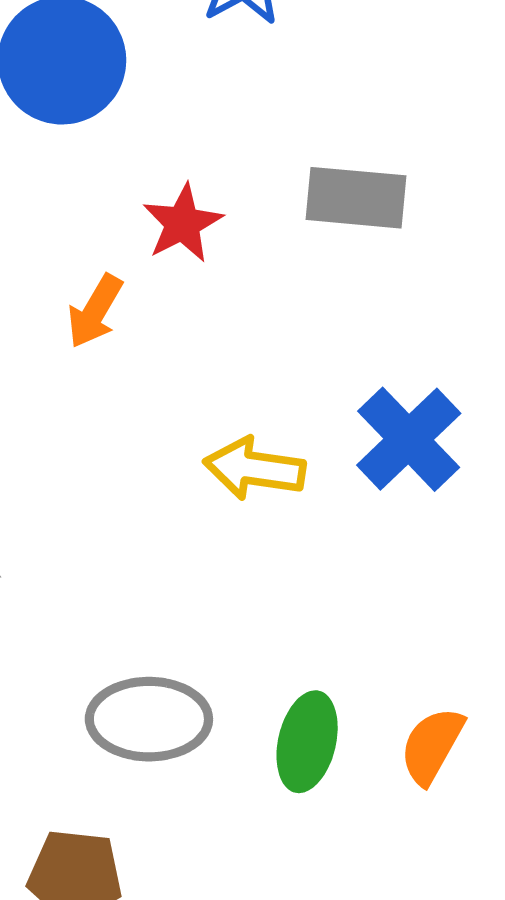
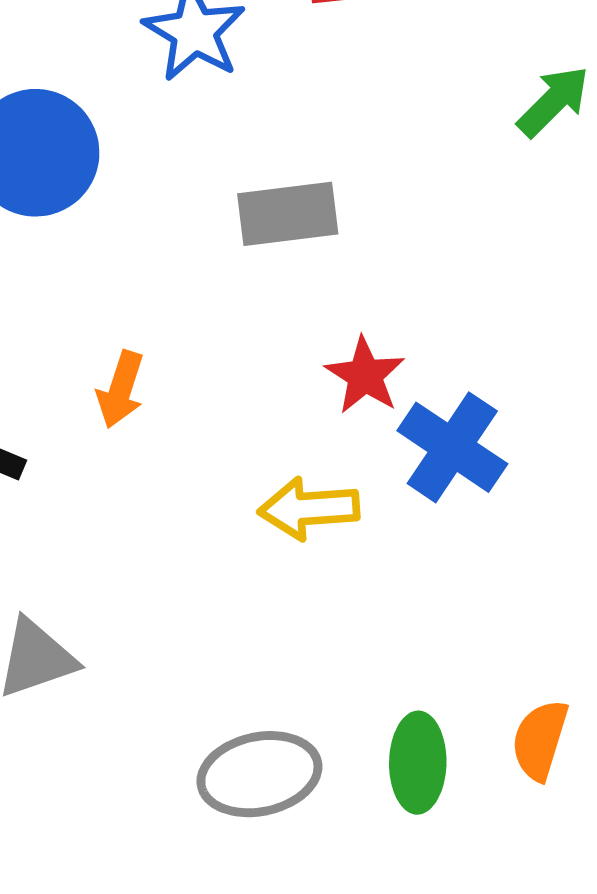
gray rectangle: (356, 198) -> (288, 214), moved
red star: (183, 223) -> (365, 375), moved

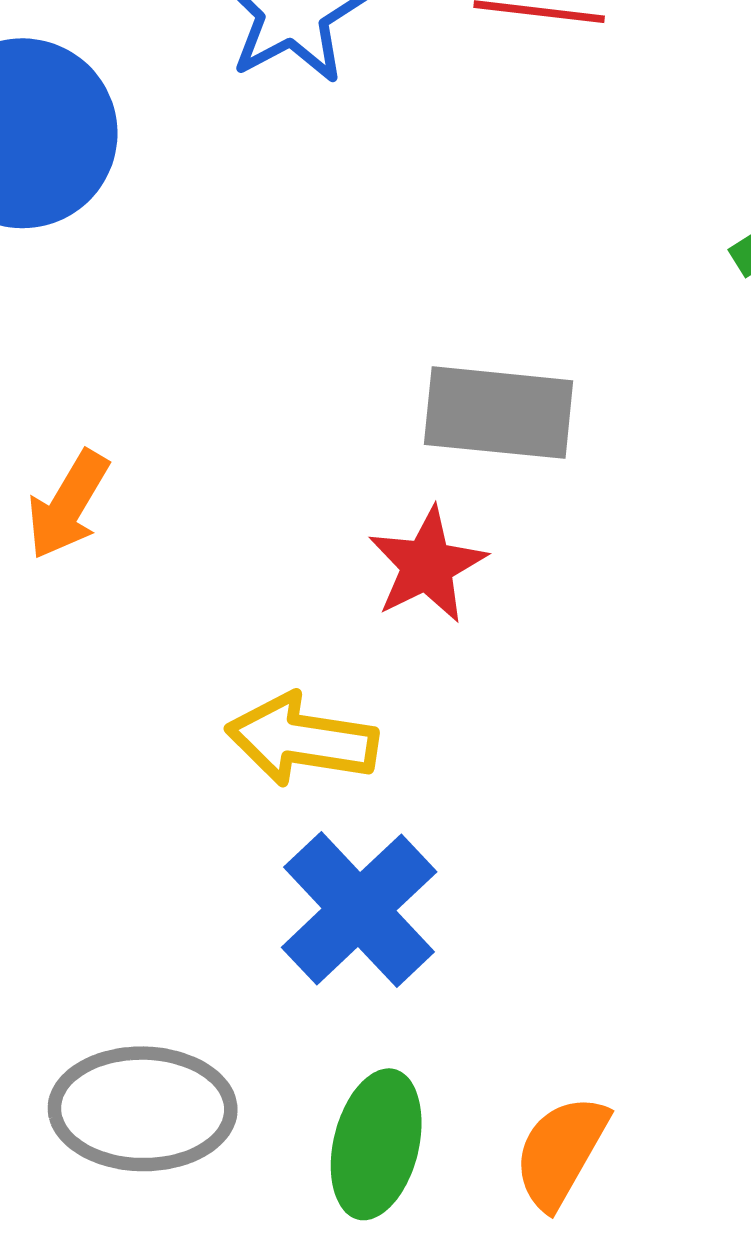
gray rectangle: (288, 214) -> (499, 413), moved
blue cross: (452, 447) -> (359, 910), moved

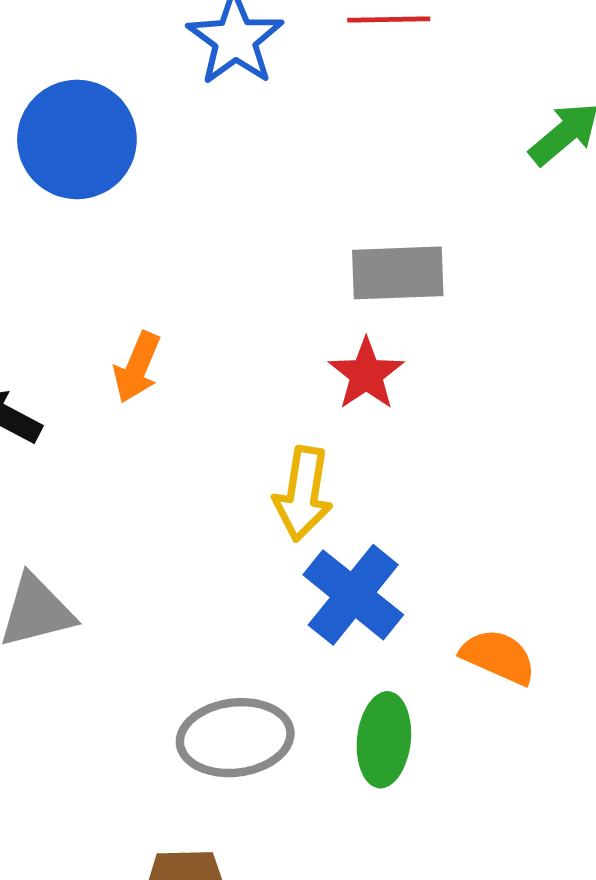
yellow arrow: (302, 740) -> (303, 494), turned -82
orange semicircle: (561, 1152) -> (498, 657), moved, turned 92

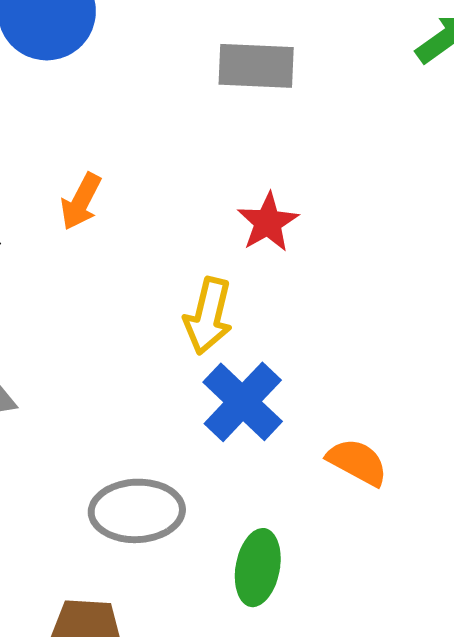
gray rectangle: (398, 273) -> (256, 66), moved
green ellipse: (384, 740) -> (258, 568), moved

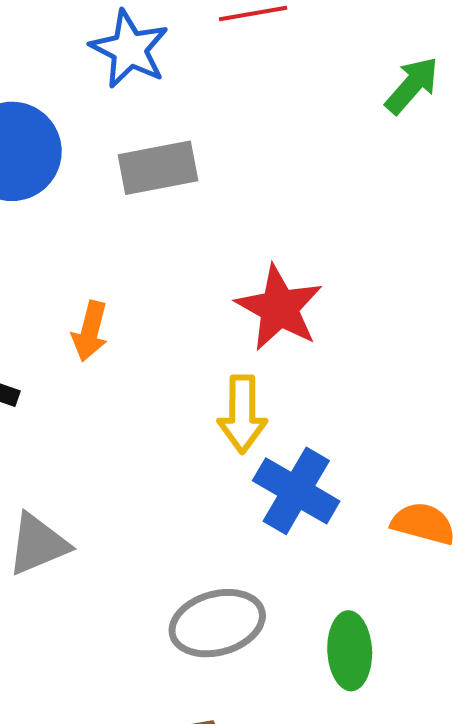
gray rectangle: (256, 66) -> (158, 168), moved
red star: (268, 222) -> (279, 308), size x1.4

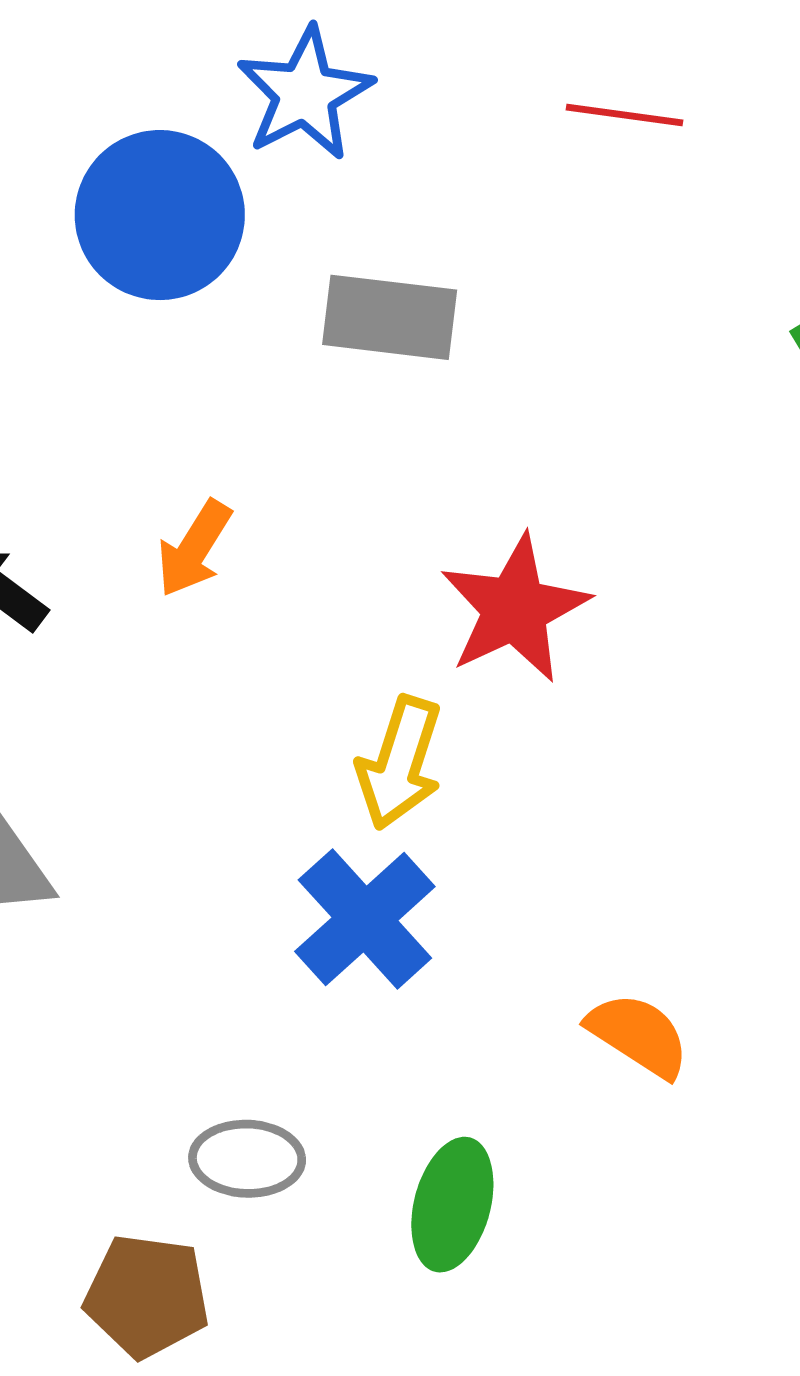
blue star: (129, 49) -> (305, 94), moved
blue cross: (296, 491) -> (365, 919), moved
gray ellipse: (217, 623) -> (247, 1159), moved, size x0.7

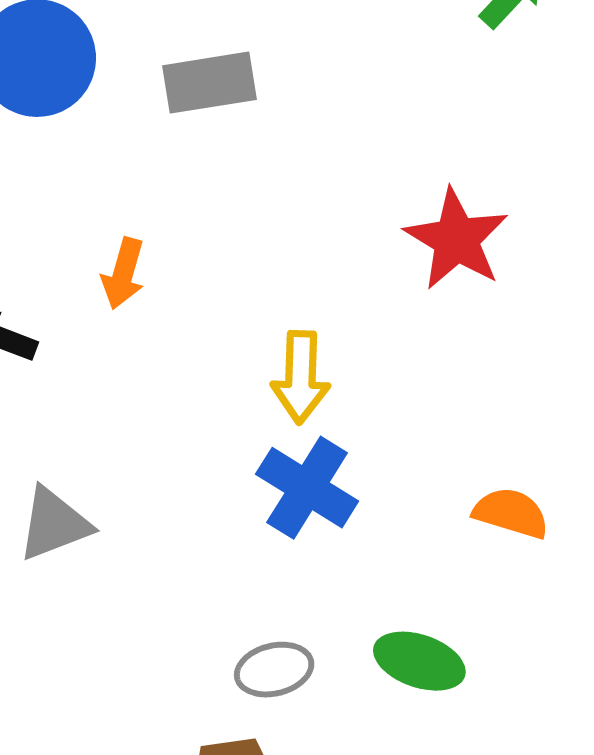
red star: (515, 609) -> (456, 239), moved
green ellipse: (452, 1205) -> (419, 661), turned -70

